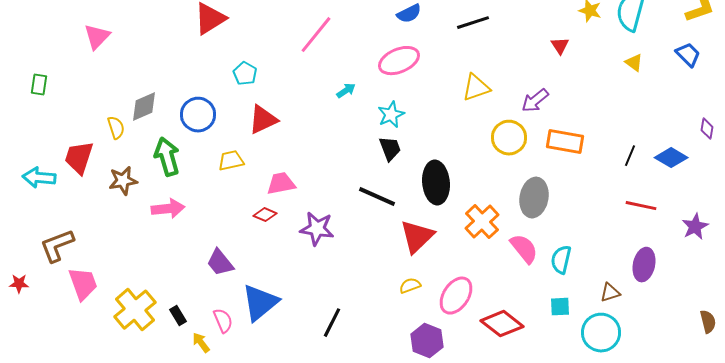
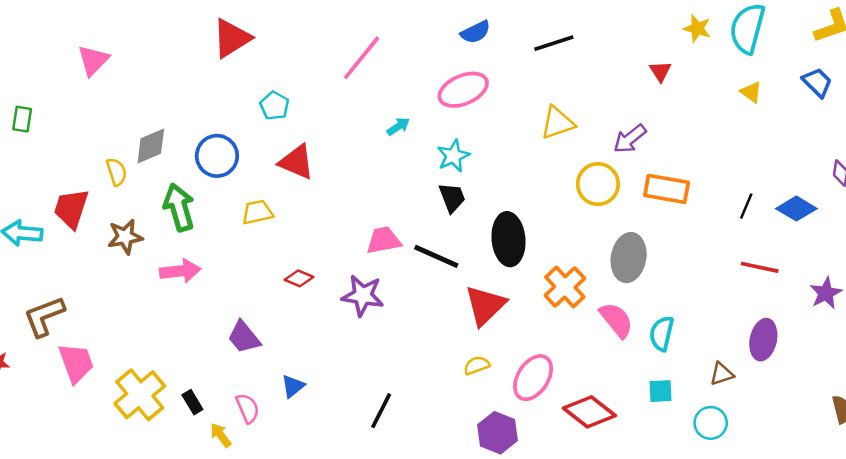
red triangle: (263, 120) -> (297, 162), turned 48
pink trapezoid: (281, 184) -> (384, 240), moved
blue triangle: (260, 303) -> (293, 386), size x0.5
cyan circle: (601, 333) -> (711, 423), size x0.7

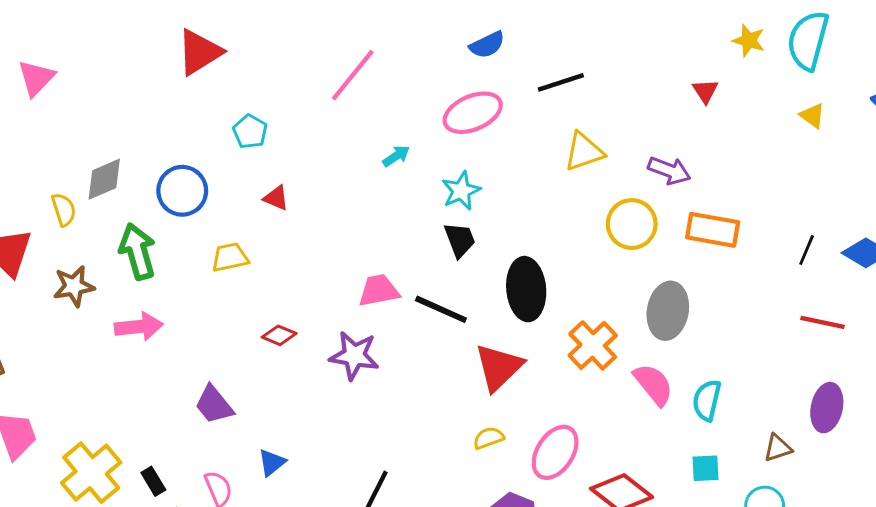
black line: (554, 43) -> (561, 82), moved
purple arrow: (630, 139) -> (669, 171), turned -120
red triangle: (297, 162) -> (276, 198), size x0.6

